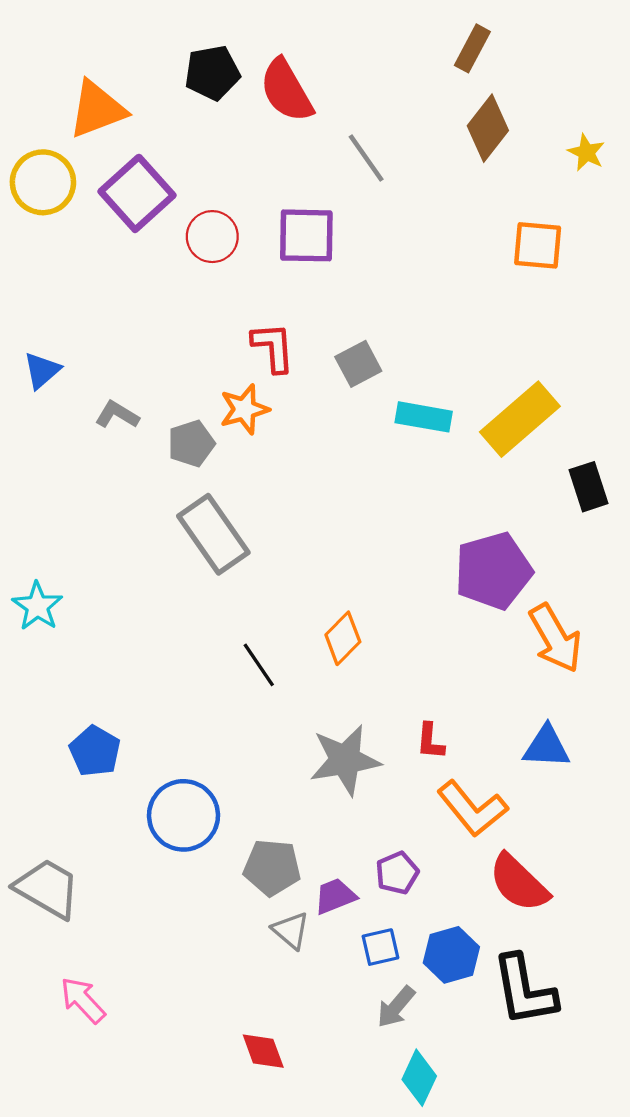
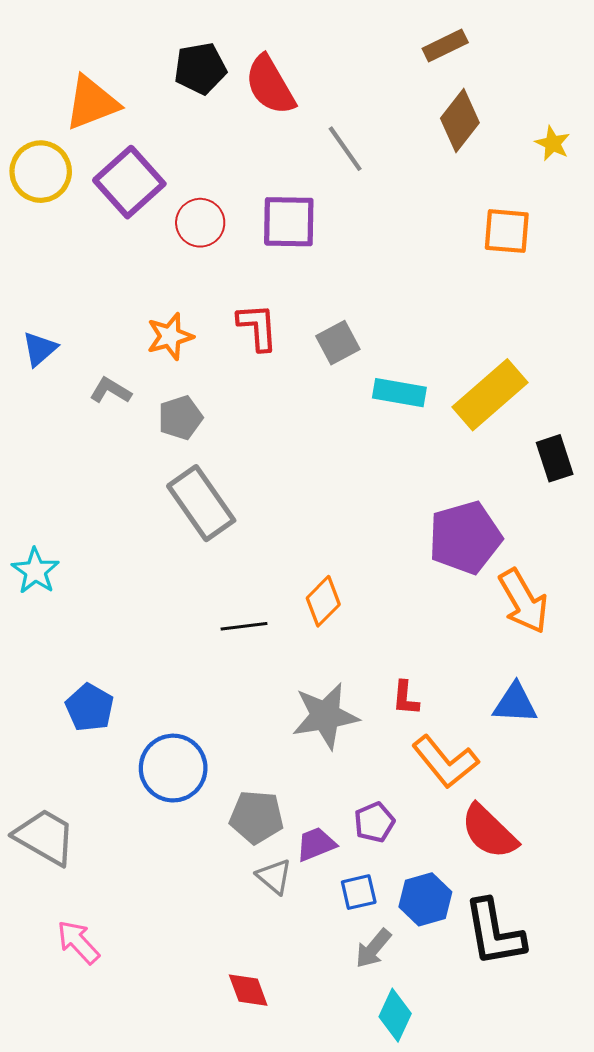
brown rectangle: (472, 48) -> (445, 45), turned 36
orange star: (244, 409) -> (170, 336), moved
black line: (259, 665) -> (244, 626), turned -63

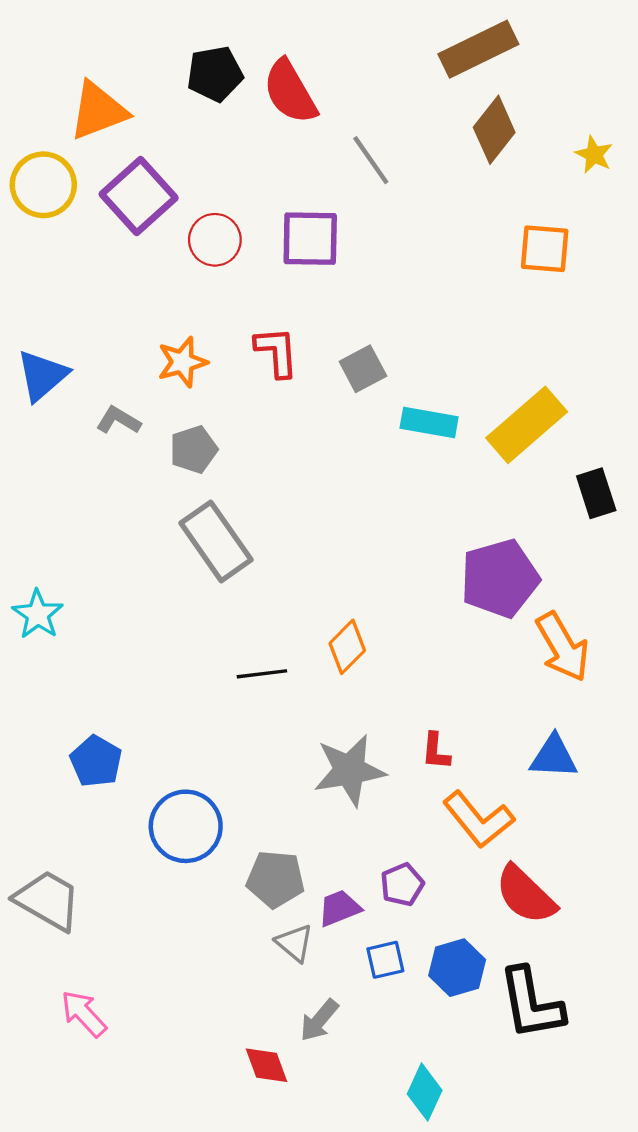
brown rectangle: (445, 45) -> (478, 49), size x1.6
blue triangle: (40, 349) -> (42, 375), size x1.4
gray arrow: (373, 948) -> (319, 1020), moved

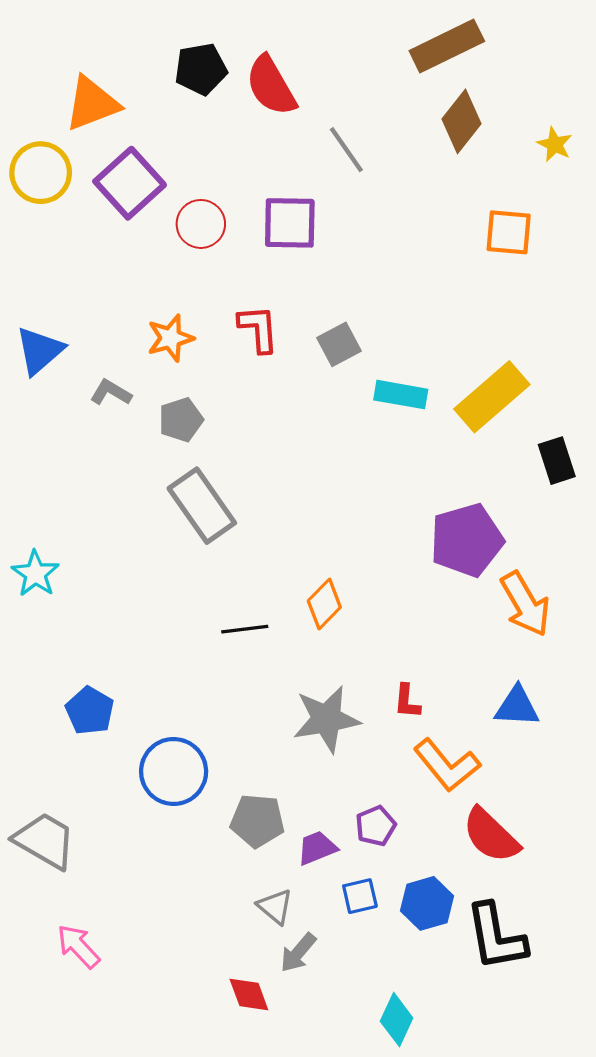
gray triangle: (295, 943) -> (275, 907), moved

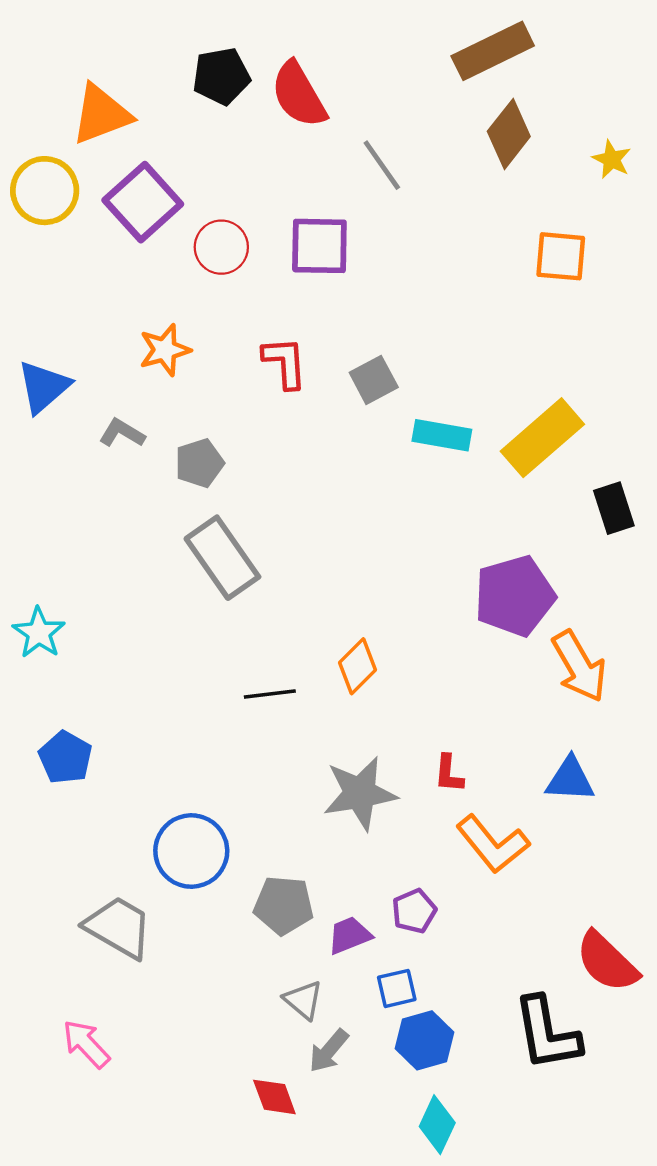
orange star: (170, 338) -> (165, 350), moved
blue pentagon: (90, 711) -> (65, 757), moved
red semicircle: (491, 835) -> (607, 962), moved
gray trapezoid: (45, 841) -> (119, 927), moved
blue hexagon: (427, 903) -> (425, 1040), moved

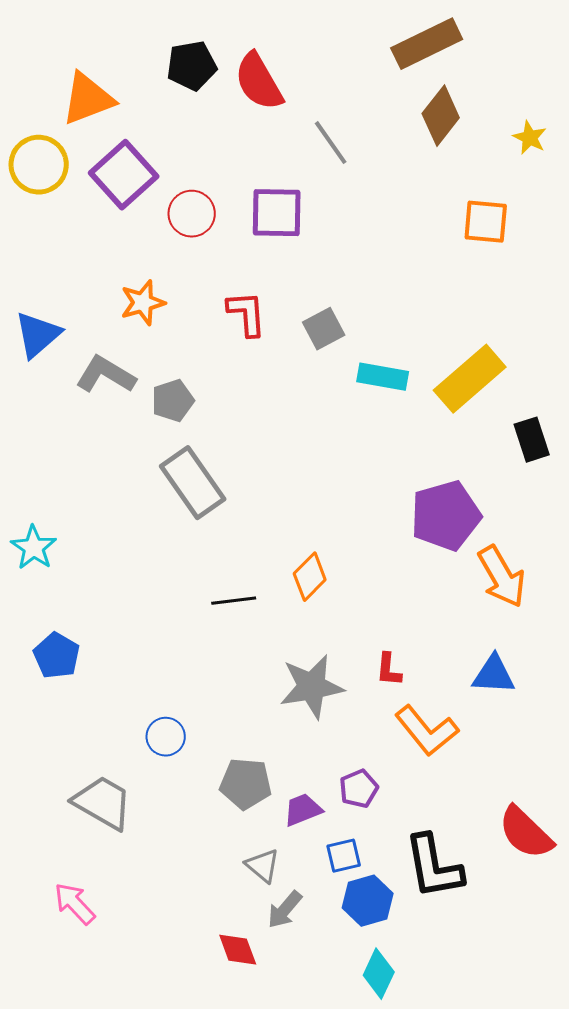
gray L-shape: (122, 433) -> (106, 375), size x1.5
blue circle: (191, 851) -> (166, 737), size x0.6
black L-shape: (547, 1033) -> (434, 867), moved

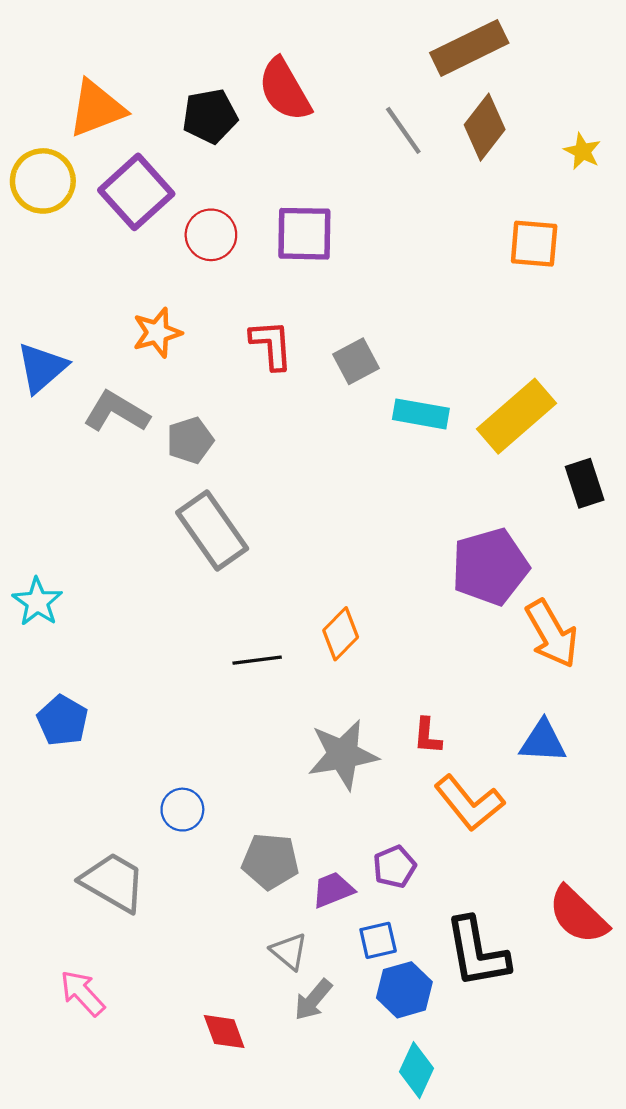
black pentagon: (192, 66) -> (210, 116), moved
gray line: (331, 143) -> (403, 130), moved
red diamond: (238, 950) -> (224, 1032), moved

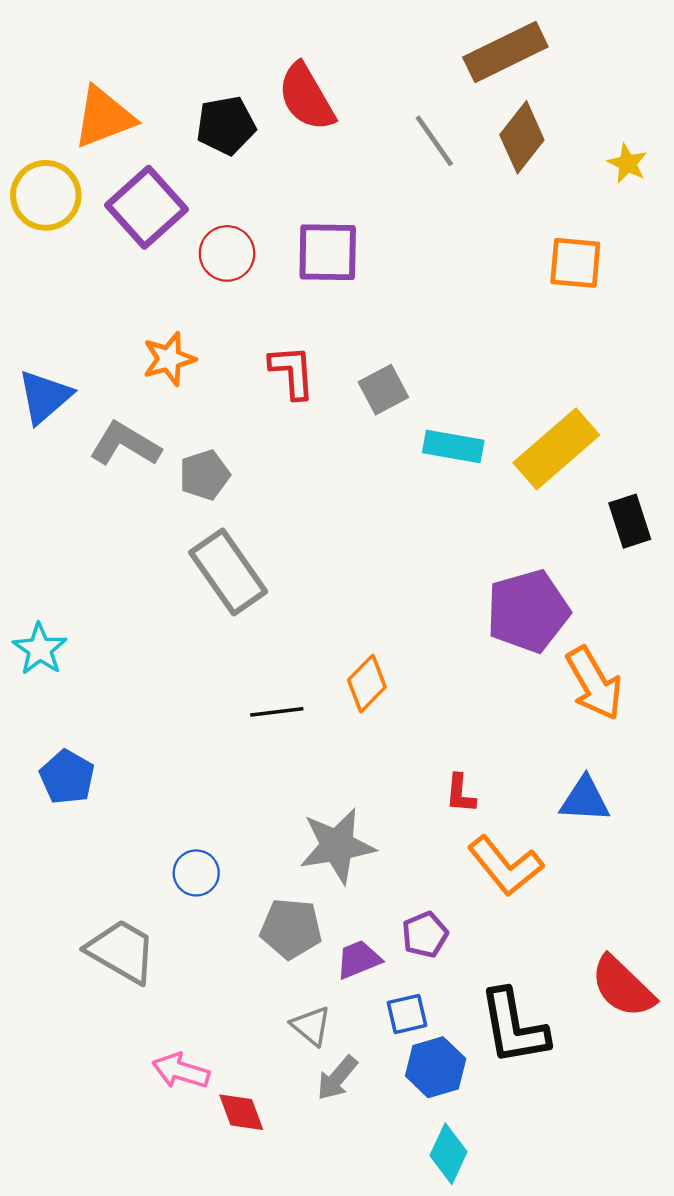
gray star: (343, 755) -> (337, 846), moved
pink arrow: (82, 993) -> (181, 1071), moved, turned -30

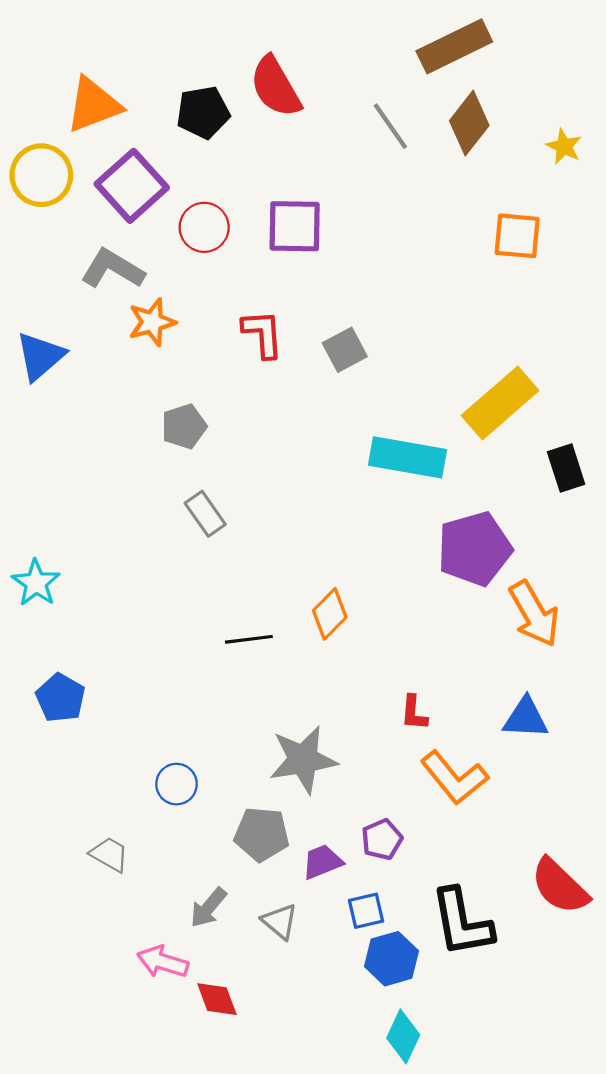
gray L-shape: (125, 444) -> (113, 269), moved
cyan rectangle: (453, 447) -> (407, 457), moved, size x1.4
gray rectangle: (228, 572) -> (205, 514), size x0.6
gray trapezoid: (122, 951) -> (109, 854), size x0.6
gray arrow: (337, 1078) -> (208, 908), moved

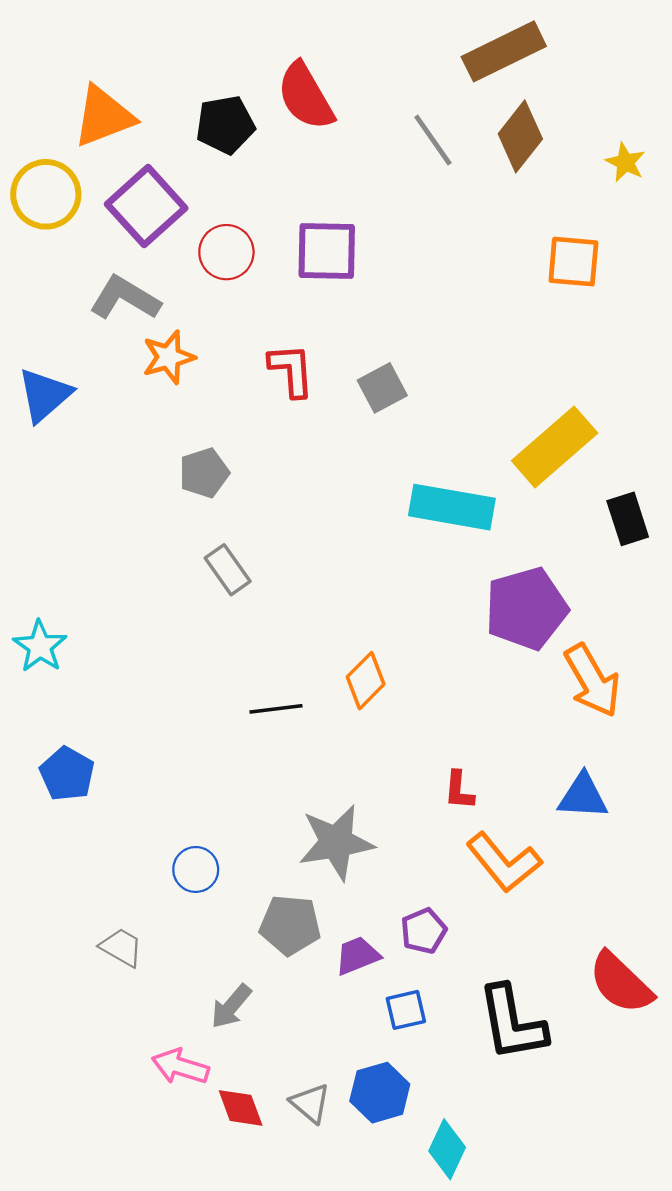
gray triangle: (280, 921) -> (310, 1103), moved
blue hexagon: (392, 959) -> (380, 1093), moved

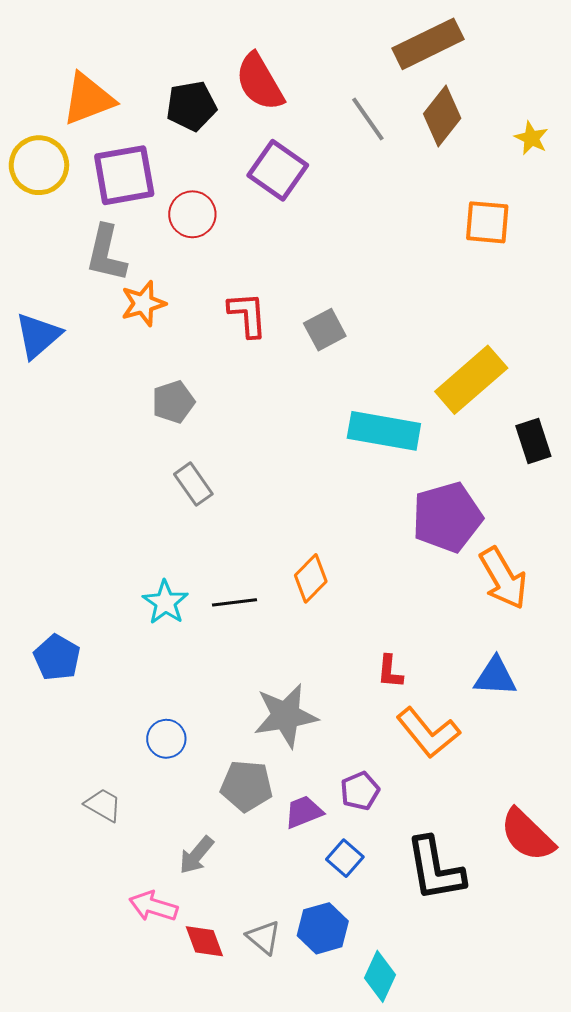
purple square: (146, 206) -> (124, 175), turned 32
purple square: (327, 251) -> (278, 170), moved, turned 34
gray L-shape: (125, 298) -> (106, 253), turned -108
cyan star: (40, 646) -> (165, 602), moved
blue square: (406, 1010) -> (345, 858), turned -36

